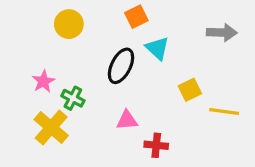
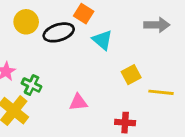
orange square: (136, 17) -> (84, 14), turned -30
black ellipse: (121, 66) -> (59, 32), moved, turned 48
red cross: (156, 145) -> (125, 123), moved

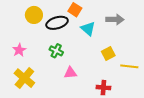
gray arrow: (157, 25) -> (115, 19), moved
green cross: (32, 85) -> (56, 51), moved

